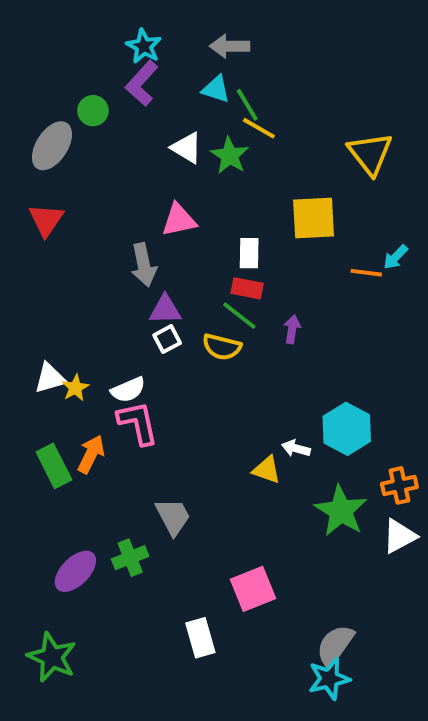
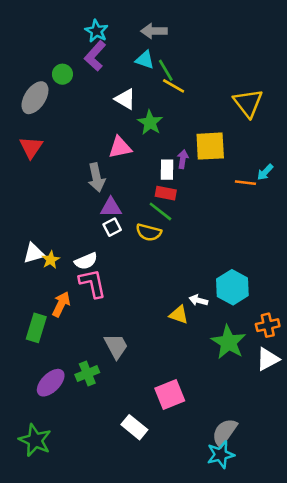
green star: (230, 156) -> (150, 123), moved
purple arrow: (292, 329) -> (183, 159), moved
green rectangle: (54, 466) -> (36, 328), moved, turned 44
white rectangle: (200, 638) -> (134, 427), turned -35

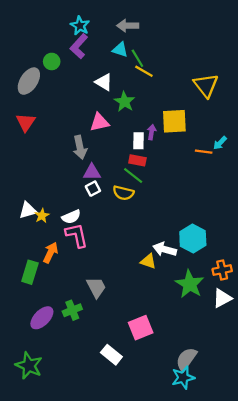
white arrow: (198, 300) -> (165, 249), size x1.5

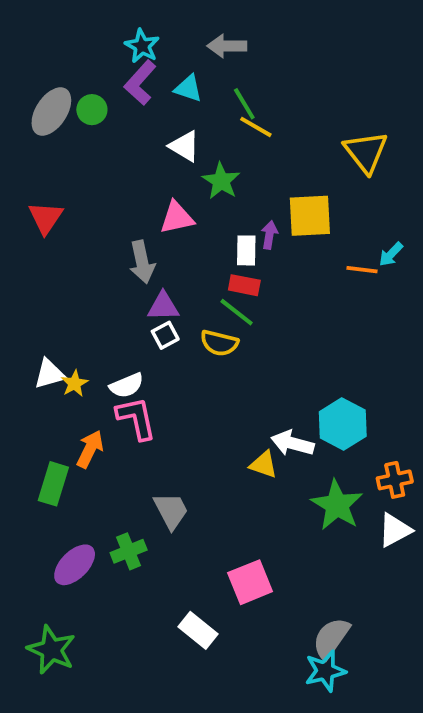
cyan triangle: (120, 50) -> (188, 88), moved
gray ellipse: (29, 81) -> (51, 112), moved

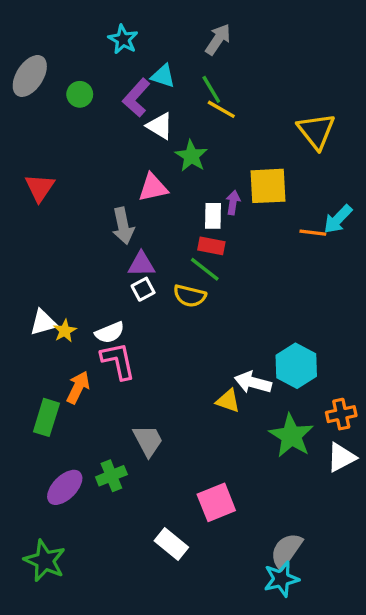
gray arrow: (227, 46) -> (218, 39), moved, turned 124
purple L-shape: (140, 83) -> (136, 98), moved
gray ellipse: (51, 112) -> (30, 76), moved
cyan arrow: (391, 254) -> (338, 219), size x1.4

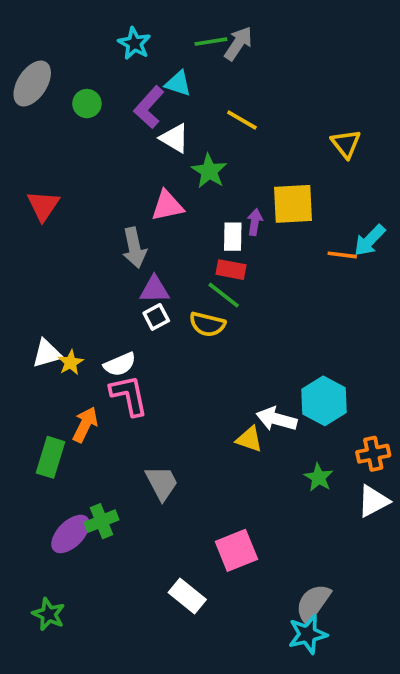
green line: (211, 89) -> (211, 42), moved, turned -68
yellow triangle: (316, 131) -> (346, 144), size x0.7
green star: (291, 436) -> (319, 477), size x0.6
green cross: (111, 476) -> (102, 521), moved
green star: (45, 561) -> (49, 614), size x0.7

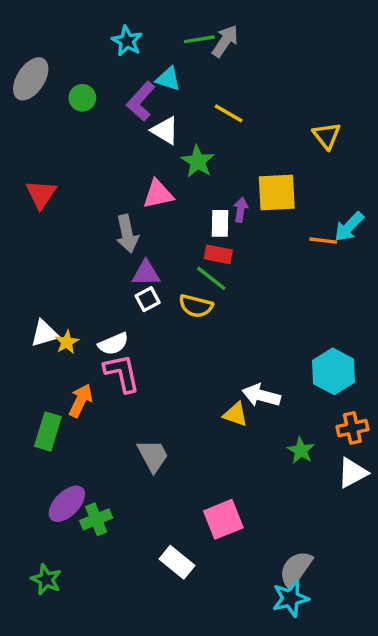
cyan hexagon: (324, 401) -> (334, 371), moved
green cross: (102, 521) -> (96, 519), moved

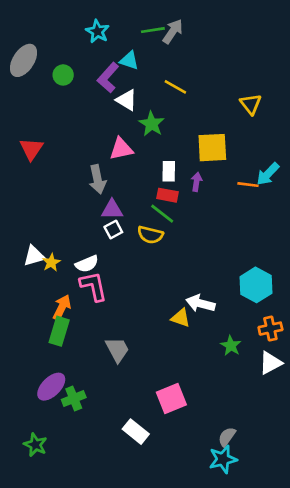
purple arrow: (241, 210) -> (197, 182), moved
green rectangle: (48, 432) -> (59, 331), moved
gray semicircle: (296, 569) -> (227, 437), size x0.7

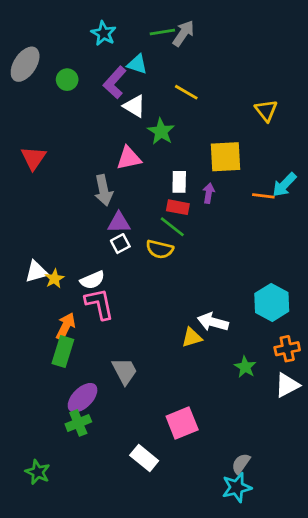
yellow triangle: (181, 318) -> (192, 337), turned -36
purple ellipse: (51, 387) -> (83, 398), moved

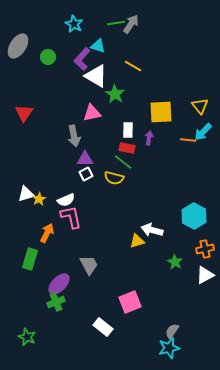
white triangle: (134, 106) -> (96, 76), size x1.4
yellow triangle: (266, 110) -> (200, 106), moved
green rectangle: (63, 352) -> (30, 259), moved

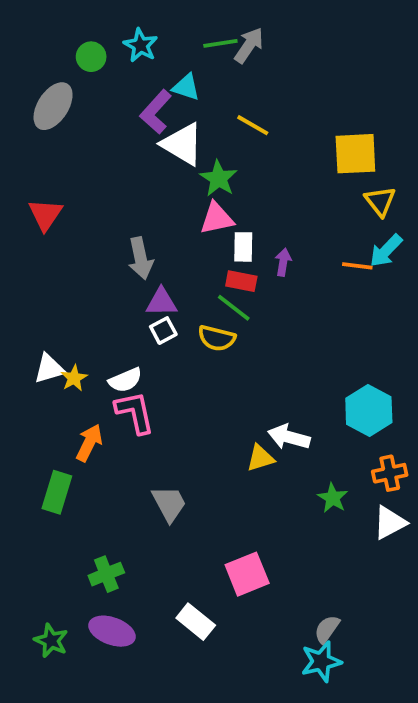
gray ellipse: (18, 46) -> (53, 106), moved
green circle: (48, 57) -> (91, 57), moved
yellow square: (161, 112) -> (355, 154), moved
pink triangle: (92, 113) -> (217, 218), moved
purple ellipse: (59, 284) -> (112, 631), moved, turned 65

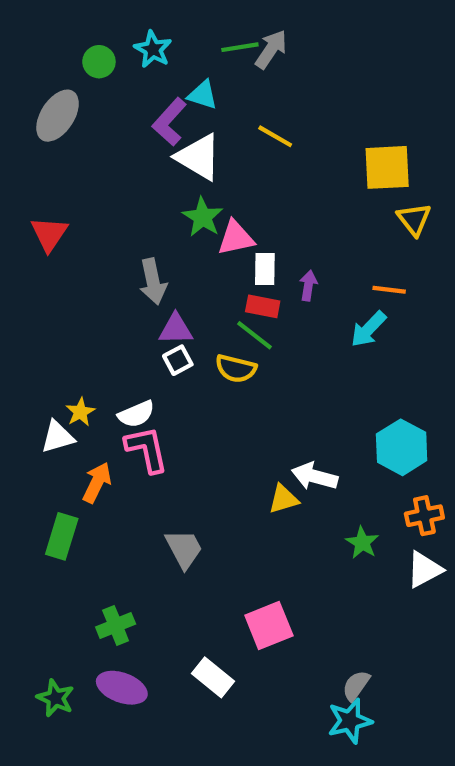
green star: (219, 178) -> (203, 217), moved
cyan arrow: (386, 251) -> (368, 329), moved
white triangle: (49, 369) -> (58, 437), moved

